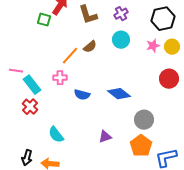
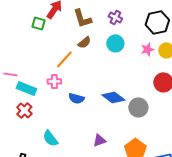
purple cross: (121, 14) -> (115, 17), turned -32
brown semicircle: (90, 47) -> (84, 42), moved
cyan rectangle: (32, 85) -> (26, 88), turned -30
gray circle: (144, 120) -> (138, 107), moved

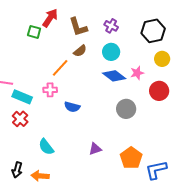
pink star: (147, 49) -> (137, 73), moved
blue diamond: (113, 97) -> (114, 76), moved
gray circle: (138, 107) -> (126, 109), moved

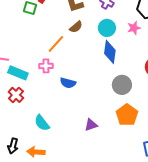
pink star: (137, 73) -> (134, 28), moved
blue diamond: (114, 76) -> (110, 52), turned 60
orange pentagon: (131, 158) -> (127, 115), moved

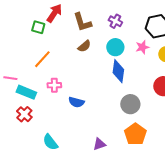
orange line: (56, 44) -> (42, 59), moved

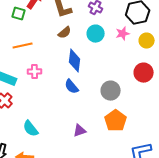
orange line: (42, 59) -> (23, 46), turned 36
blue diamond: (118, 71) -> (75, 61), moved
blue semicircle: (76, 102) -> (72, 87), moved, turned 35

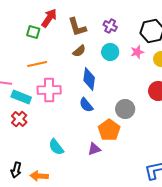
pink cross: (35, 72) -> (49, 90), size x1.6
orange pentagon: (116, 121) -> (109, 130), moved
cyan semicircle: (31, 129) -> (56, 147), moved

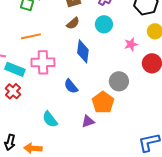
pink star: (137, 52) -> (131, 44), moved
blue semicircle: (86, 105) -> (71, 86), moved

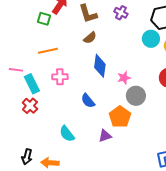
cyan circle: (104, 24) -> (151, 39), moved
pink star: (131, 44) -> (124, 78), moved
pink cross: (43, 62) -> (60, 77), size x0.7
cyan rectangle: (15, 69) -> (32, 84), turned 42

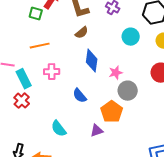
cyan circle: (151, 39) -> (131, 37), moved

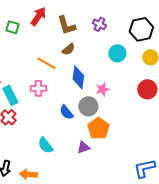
green square: (36, 14) -> (12, 27), moved
orange line: (40, 46) -> (46, 63), moved, turned 42
gray circle: (128, 91) -> (88, 106), moved

